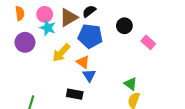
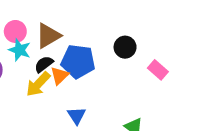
black semicircle: (89, 11) -> (44, 64), moved
orange triangle: (83, 62) -> (60, 76), moved, turned 40

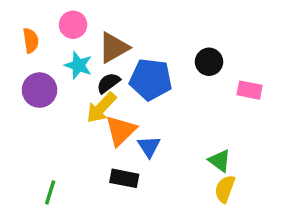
pink circle: (15, 31) -> (73, 25), moved
pink rectangle: (158, 70) -> (250, 90), turned -30
orange triangle: (60, 76) -> (121, 131), moved, size x1.4

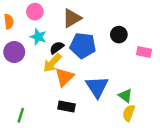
brown triangle: (114, 48) -> (72, 18), moved
blue triangle: (149, 147) -> (97, 87), moved, size x1.6

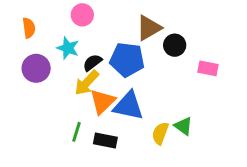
pink circle: (35, 12) -> (82, 15), moved
brown triangle: (72, 18) -> (149, 28), moved
blue triangle: (97, 87) -> (128, 106), moved, turned -45
yellow semicircle: (129, 113) -> (160, 133), moved
green line: (21, 115) -> (77, 132), moved

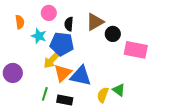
orange semicircle: (29, 28) -> (20, 22), moved
blue pentagon: (127, 60) -> (62, 44), moved
black semicircle: (92, 63) -> (69, 24), moved, turned -48
purple circle: (36, 68) -> (13, 73), moved
pink rectangle: (208, 68) -> (136, 50), size x1.6

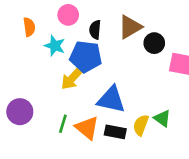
purple circle: (13, 73) -> (20, 112), moved
orange triangle: (63, 73) -> (87, 128), moved, turned -36
black rectangle: (65, 100) -> (115, 132), moved

